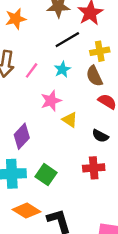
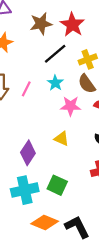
pink star: (51, 101) -> (71, 106), moved, turned 30
yellow triangle: (70, 120) -> (62, 139), moved

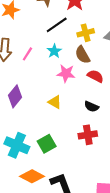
purple diamond: (28, 153) -> (15, 96), moved
green square: (57, 185) -> (47, 144), turned 30
cyan cross: (25, 190) -> (17, 145), turned 30

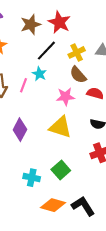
cyan star: (54, 51) -> (39, 74), moved
yellow triangle: (55, 102) -> (60, 127), size x1.6
cyan cross: (17, 145) -> (32, 178), size x0.7

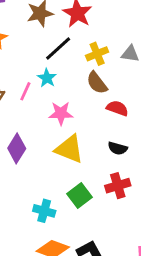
pink star: (65, 97) -> (61, 113), moved
green square: (61, 170) -> (80, 196), moved
cyan cross: (32, 178) -> (44, 211), moved

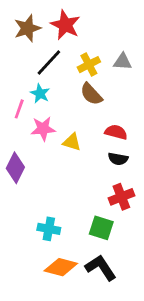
red semicircle: (117, 108) -> (116, 132), moved
pink star: (61, 113) -> (43, 129), moved
yellow triangle: (69, 149) -> (72, 142), moved, size x0.6
green square: (80, 196) -> (101, 228), moved, turned -30

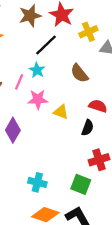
yellow cross: (89, 65) -> (88, 32), moved
black semicircle: (118, 159) -> (88, 128), moved, turned -84

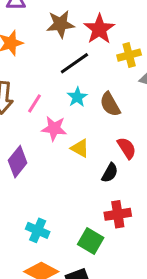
cyan star: (37, 70) -> (77, 97), moved
red semicircle: (98, 106) -> (127, 148), turned 30

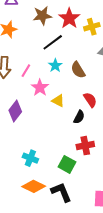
yellow cross: (129, 55) -> (92, 27), moved
pink star: (54, 128) -> (40, 88), turned 30

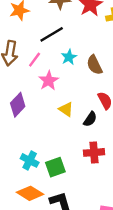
black line: (53, 42) -> (52, 34), moved
yellow triangle: (58, 101) -> (66, 109), moved
green square: (67, 164) -> (55, 167), moved, turned 36

